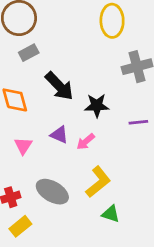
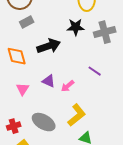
black arrow: (59, 86) -> (49, 46), turned -65
black star: (97, 105) -> (76, 27), moved
purple line: (138, 122) -> (95, 71), moved, turned 40

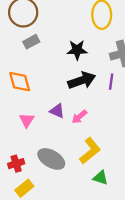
black star: (76, 27) -> (77, 50), moved
black arrow: (49, 46) -> (82, 80), moved
purple line: (95, 71) -> (111, 82), moved, turned 64

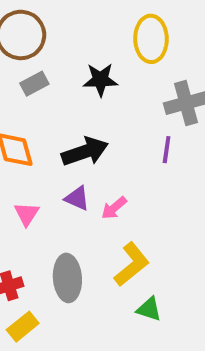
black star: (77, 50) -> (100, 80), moved
black arrow: (82, 80) -> (85, 152), moved
gray ellipse: (51, 159) -> (67, 278), turned 56

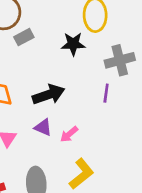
black star: (100, 80) -> (73, 44), moved
gray rectangle: (34, 84) -> (24, 37), moved

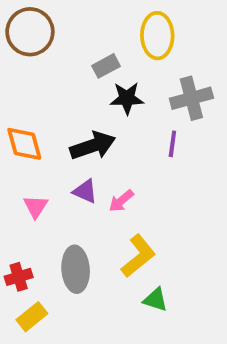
gray rectangle: (24, 37) -> (106, 66), moved
black star: (73, 44) -> (127, 98), moved

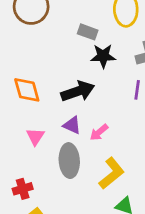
gray rectangle: (106, 66) -> (88, 32), turned 48
gray ellipse: (76, 269) -> (69, 161), moved

